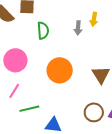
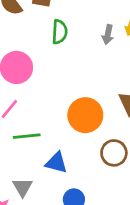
orange circle: (60, 70) -> (85, 115), moved

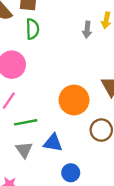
green semicircle: (60, 32) -> (32, 29), moved
gray triangle: (23, 187) -> (24, 150), moved

